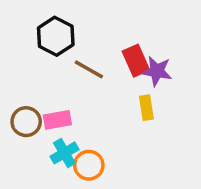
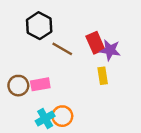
cyan cross: (64, 153) -> (45, 119), moved

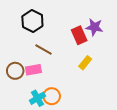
brown line: (62, 49) -> (44, 49), moved
purple star: (110, 50) -> (94, 27), moved
yellow rectangle: (103, 76) -> (85, 63), turned 48

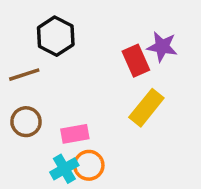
brown line: (44, 49) -> (24, 75), moved, turned -48
yellow rectangle: (85, 63) -> (146, 108), size x1.5
pink rectangle: (33, 70) -> (75, 134), moved

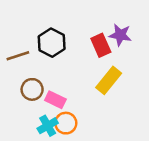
black hexagon: (56, 36) -> (52, 43), moved
brown circle: (26, 122) -> (32, 89), moved
pink rectangle: (75, 134) -> (55, 100), turned 36

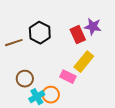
brown circle: (32, 89) -> (25, 79), moved
pink rectangle: (55, 100) -> (68, 77), moved

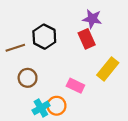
purple star: (93, 27) -> (92, 19), moved
yellow rectangle: (84, 62) -> (108, 69), moved
brown circle: (25, 79) -> (28, 78), moved

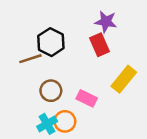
brown line: (15, 48) -> (30, 59), moved
brown circle: (28, 78) -> (51, 91), moved

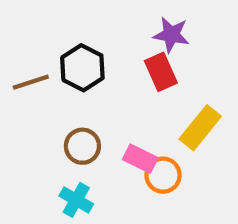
brown line: (30, 59) -> (31, 82), moved
orange circle: (65, 121) -> (163, 175), moved
cyan cross: (47, 124) -> (76, 200), turned -30

